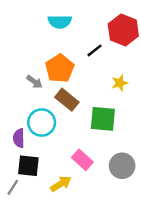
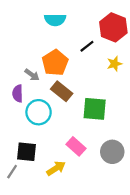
yellow star: (120, 83) -> (114, 64), moved
purple semicircle: (19, 138) -> (18, 93), moved

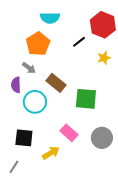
orange pentagon: (55, 63) -> (38, 44), moved
gray line: (12, 172) -> (14, 167), moved

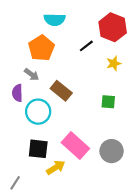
green square: (86, 99) -> (108, 102), moved, size x0.6
pink rectangle: (69, 133) -> (75, 146), size x1.4
black square: (24, 138) -> (38, 149), moved

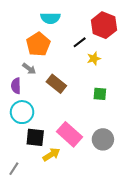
yellow star: (114, 63) -> (94, 59), moved
cyan circle: (38, 112) -> (22, 112), moved

